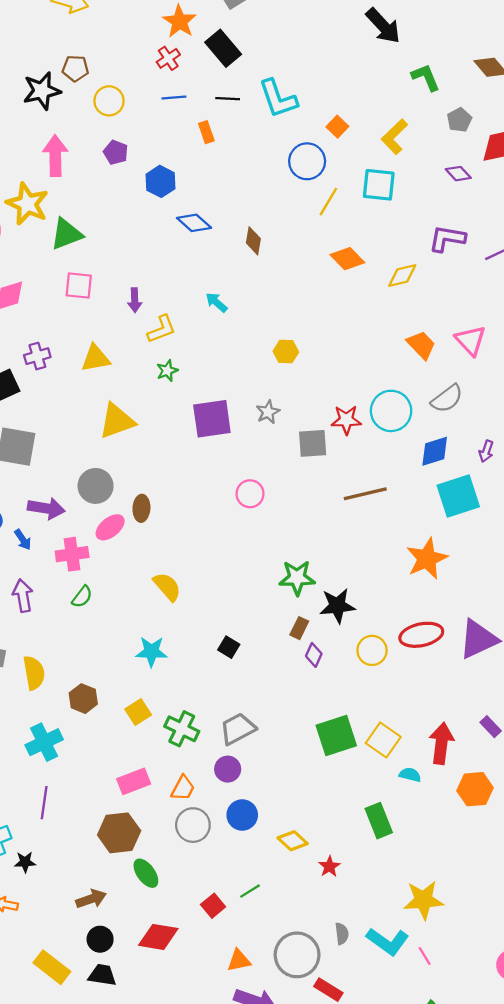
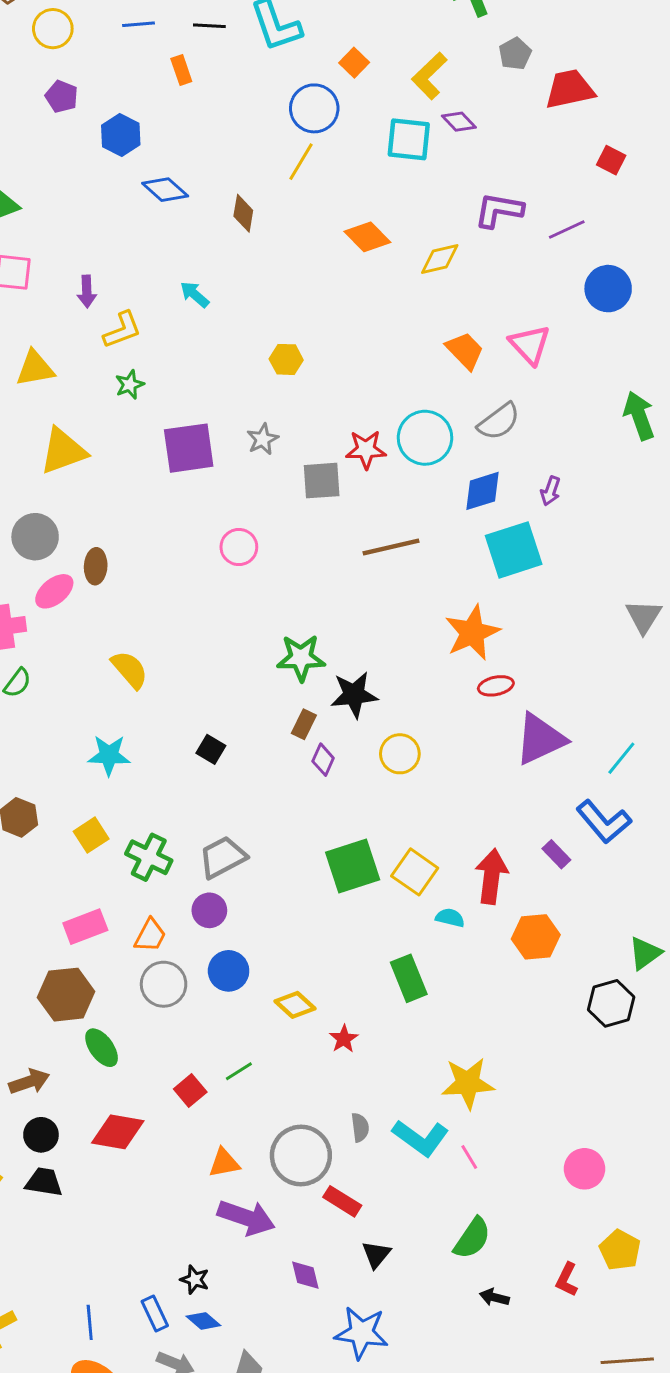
purple diamond: (458, 174) -> (459, 122), moved
yellow line: (328, 202) -> (301, 162), moved
red ellipse: (421, 635) -> (496, 686), moved, size x0.6

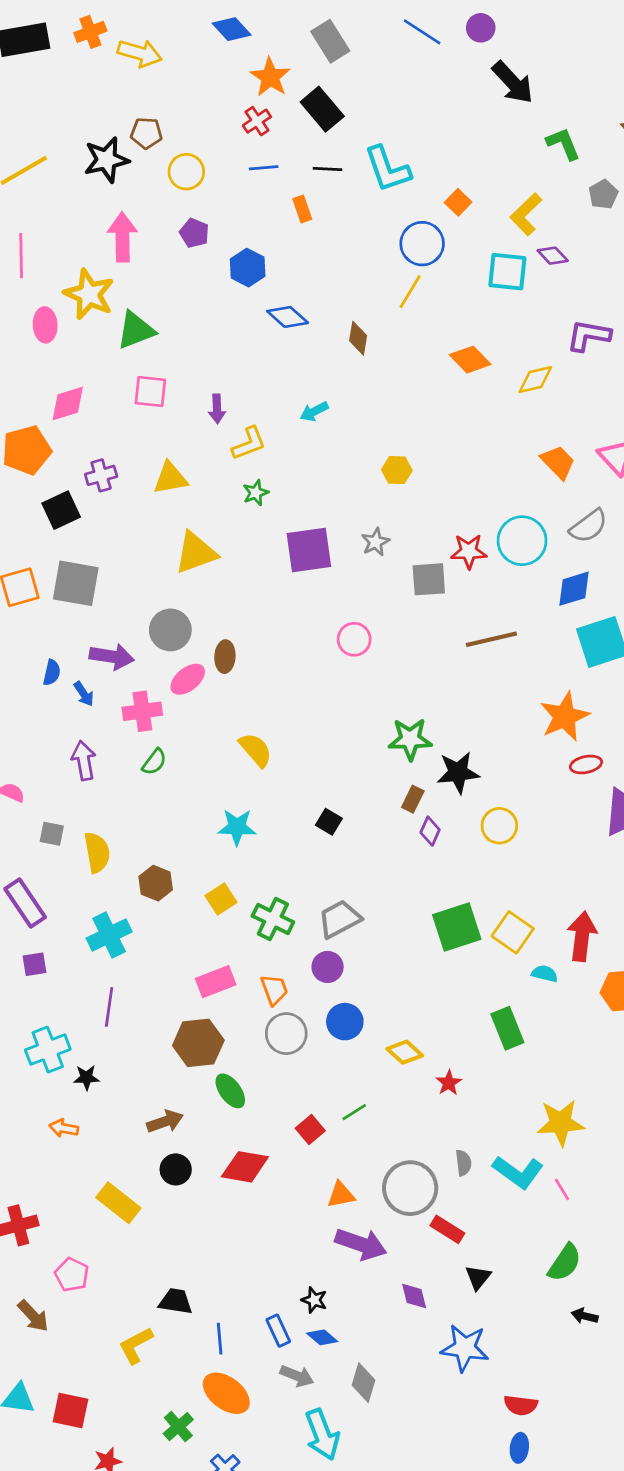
cyan arrow: (195, 294) -> (314, 411), turned -68
orange trapezoid: (150, 935) -> (274, 990), turned -48
black trapezoid: (44, 1182) -> (176, 1301), moved

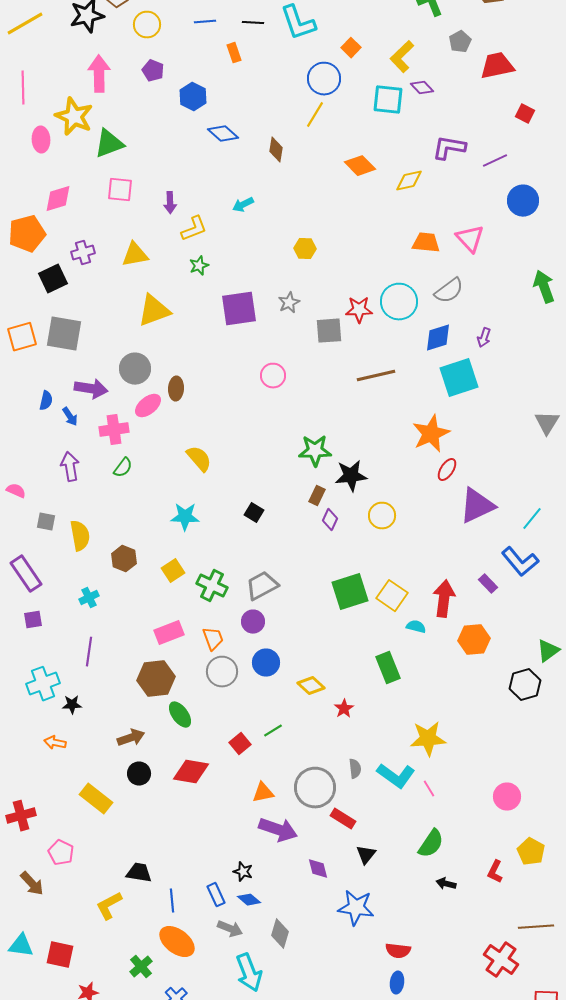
orange trapezoid: (558, 462) -> (426, 243), turned -40
red ellipse: (586, 764) -> (447, 470), turned -45
cyan cross: (109, 935) -> (89, 598), size x0.6

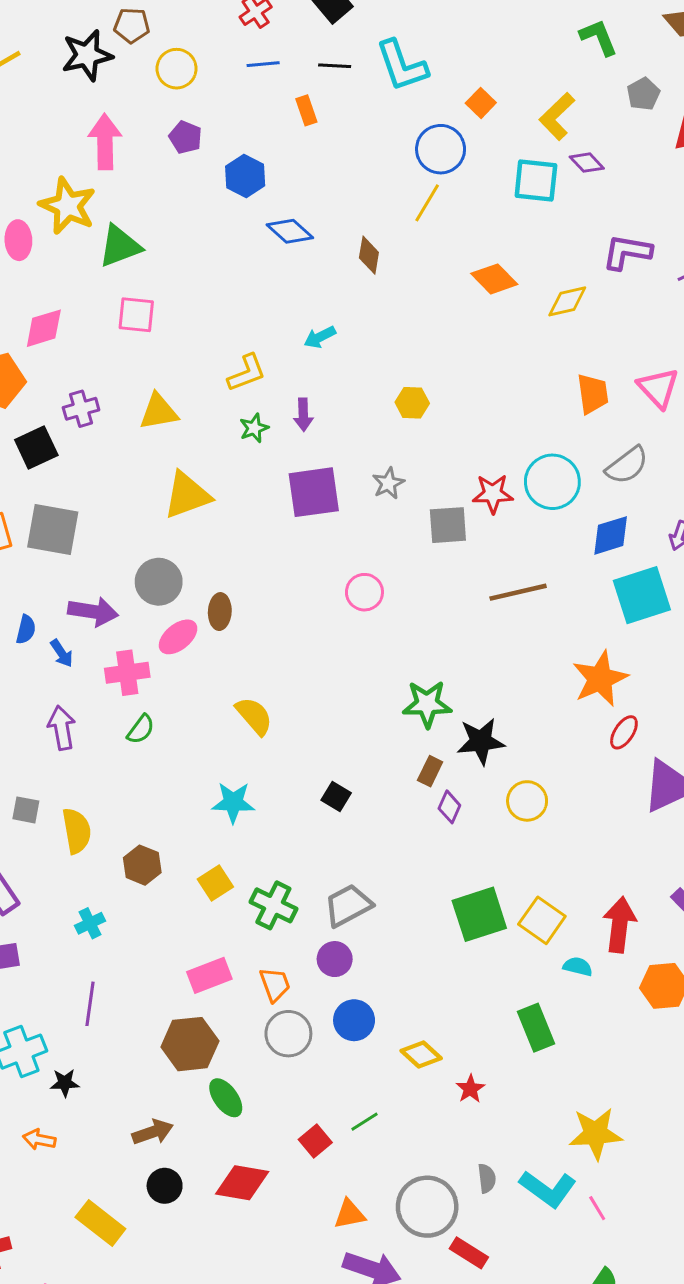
purple arrow: (170, 203) -> (303, 415), moved
orange trapezoid: (426, 243) -> (593, 394), turned 76

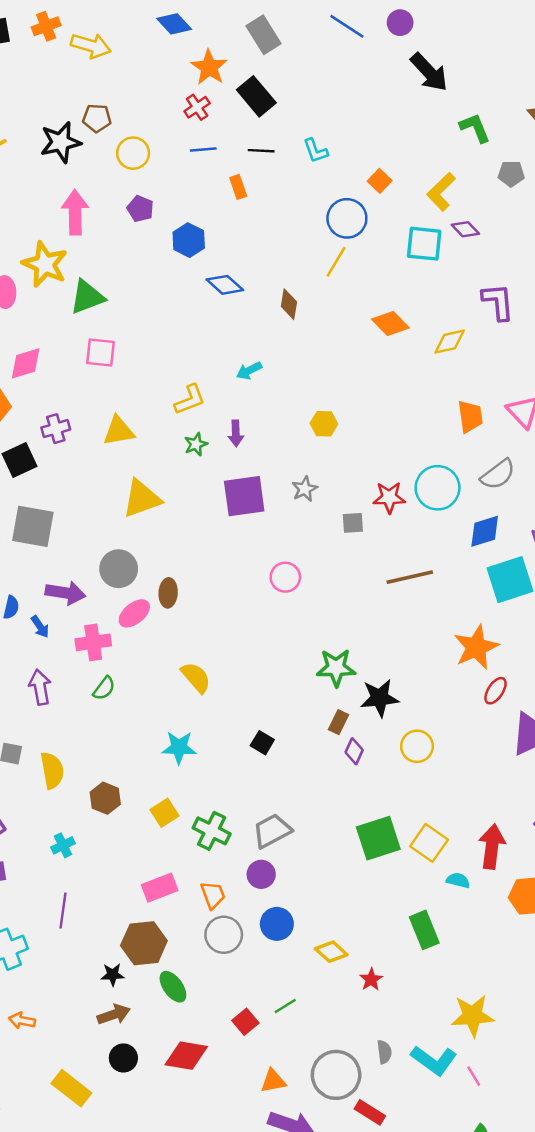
cyan L-shape: (402, 66) -> (316, 151), size x0.6
gray pentagon: (643, 94) -> (511, 174), turned 30
purple L-shape: (627, 252) -> (498, 302), turned 75
gray square: (448, 525) -> (353, 523), size x0.7
black star: (65, 1083) -> (113, 975), moved

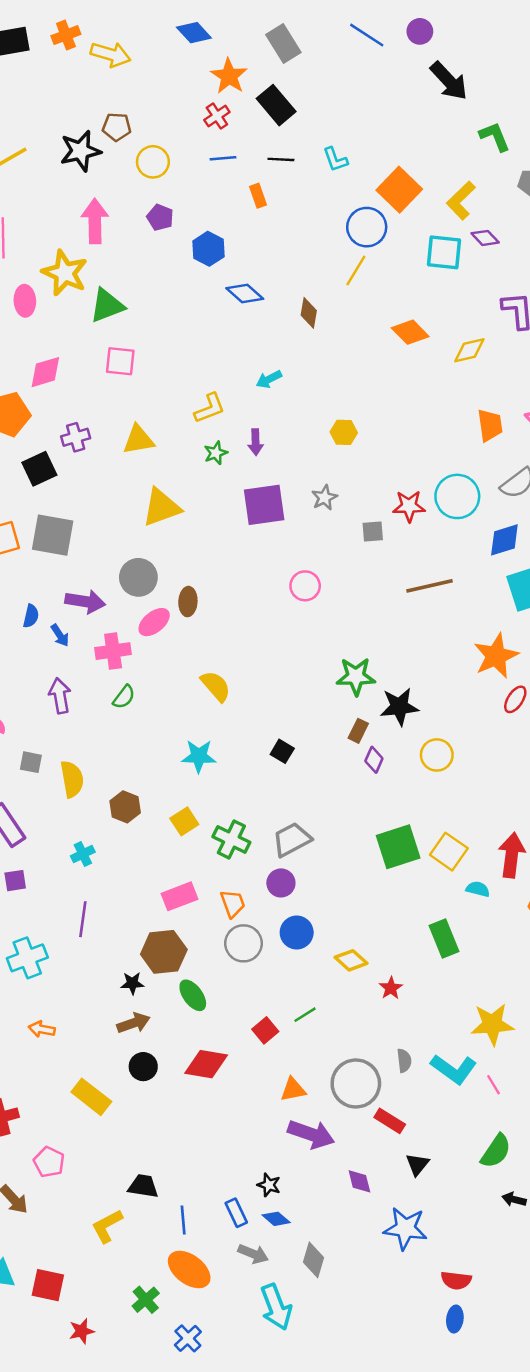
orange square: (380, 181) -> (399, 190), size x1.8

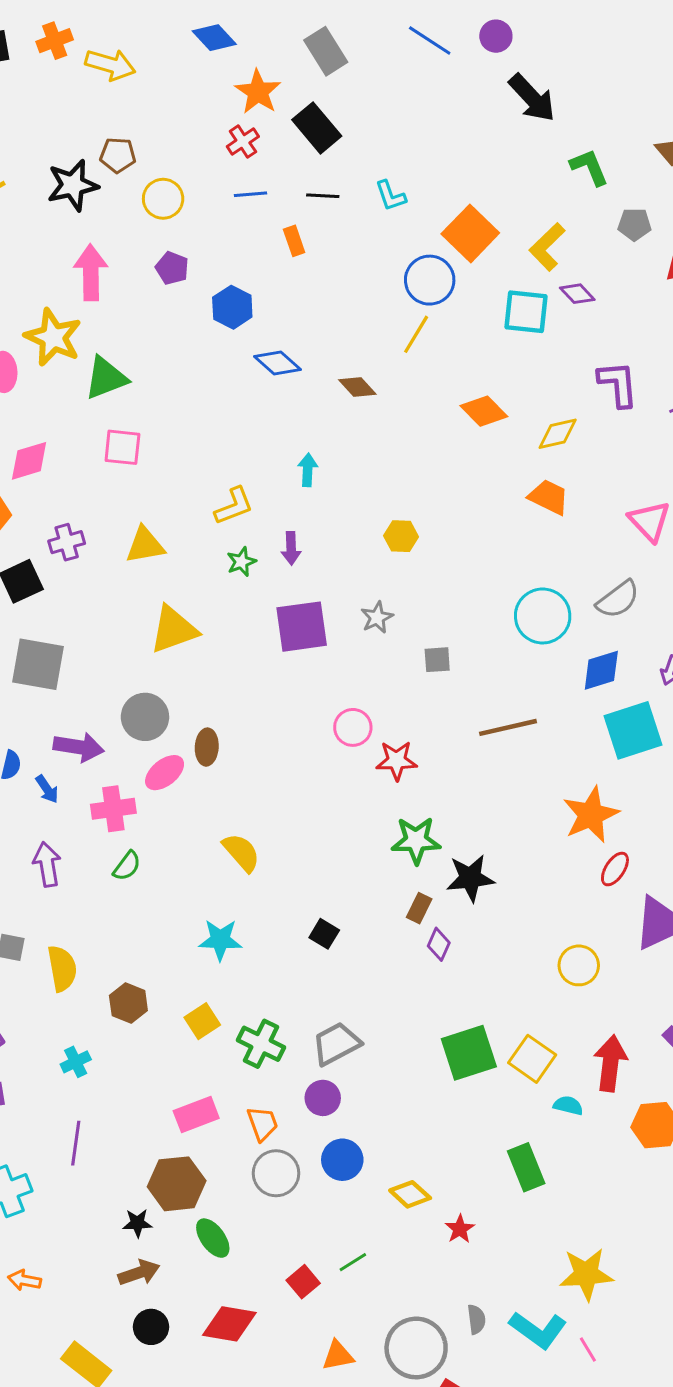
brown diamond: (309, 313) -> (357, 387), turned -52
cyan arrow: (269, 379) -> (308, 470), turned 120
orange trapezoid: (490, 425) -> (549, 497), moved, turned -56
red star: (409, 506) -> (397, 761), moved
yellow circle: (437, 755) -> (579, 965), moved

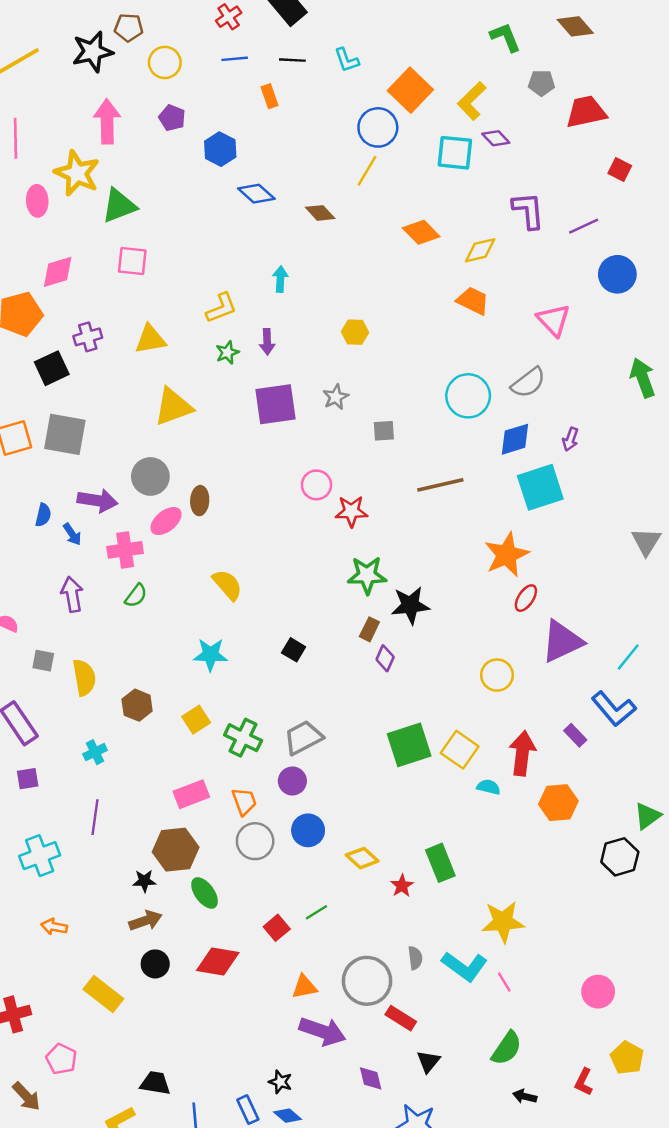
green rectangle: (526, 1167) -> (440, 863), moved

